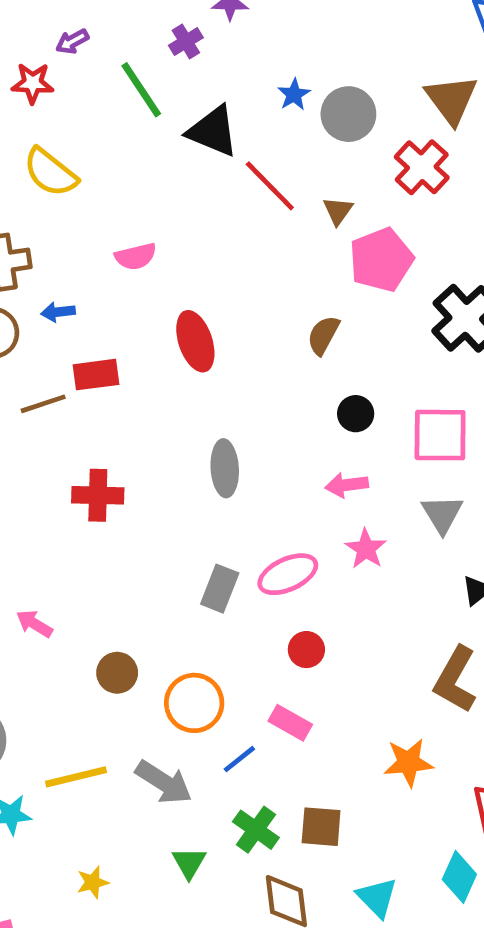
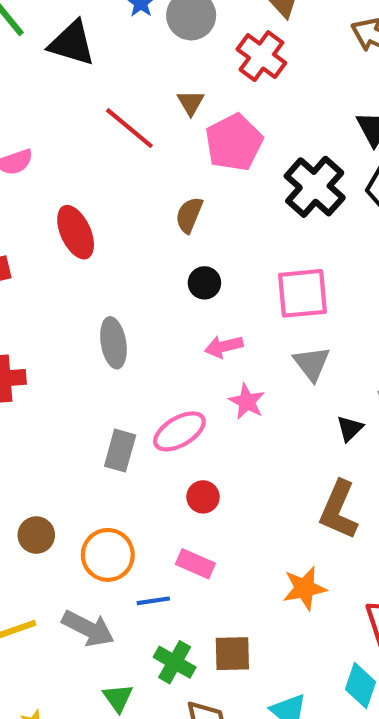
red line: (270, 186) -> (129, 128), moved
black circle: (356, 414) -> (204, 283), moved
blue line: (239, 759) -> (153, 601), turned 36

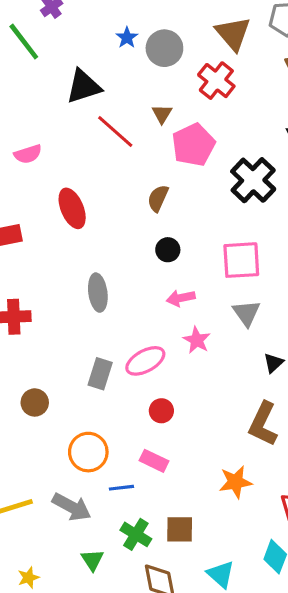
black triangle: (72, 43) -> (84, 86), moved, turned -36
brown circle: (36, 535) -> (35, 402), moved

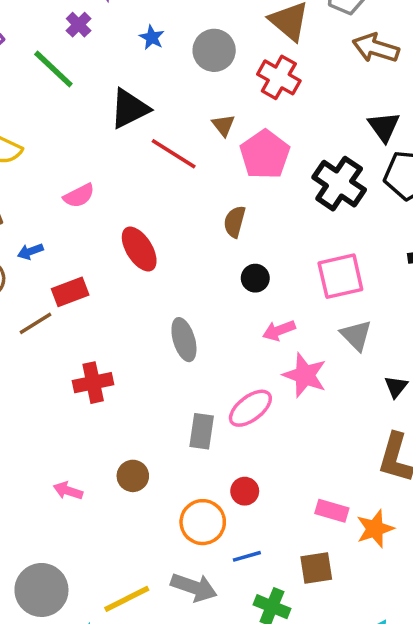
blue star: (127, 38) -> (152, 37), moved
pink star: (197, 340) -> (305, 375), size x1.4
red circle: (161, 411) -> (245, 491), moved
pink rectangle: (154, 461) -> (332, 511), moved
brown square: (180, 529) -> (316, 568), moved

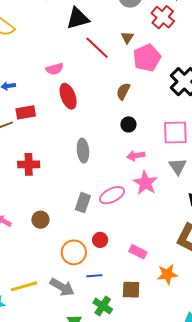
pink semicircle: (79, 196) -> (55, 69), moved
pink rectangle: (332, 511) -> (138, 252), moved

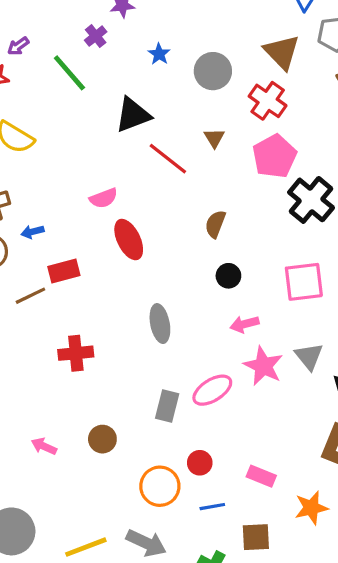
pink pentagon: (147, 58) -> (275, 156), moved
gray triangle: (178, 167) -> (309, 356), moved
blue line: (94, 276) -> (212, 507), moved

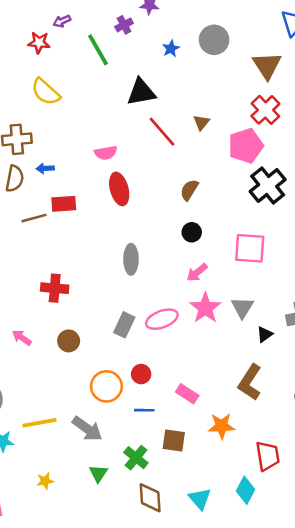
gray circle: (213, 71) -> (214, 40), moved
red cross: (268, 101) -> (265, 110), moved
pink arrow: (245, 324) -> (197, 272), turned -35
red cross: (76, 353) -> (55, 288), moved

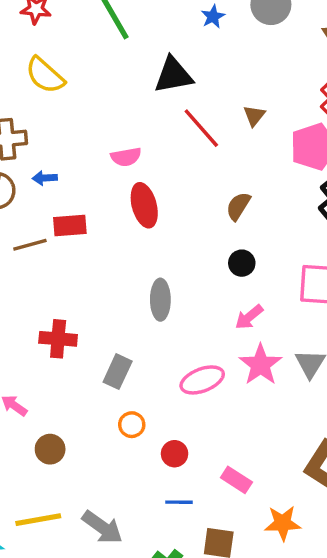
gray rectangle: (124, 325) -> (118, 372), moved
brown circle: (69, 341) -> (50, 449), moved
orange circle: (106, 386) -> (132, 425), moved, size x0.6

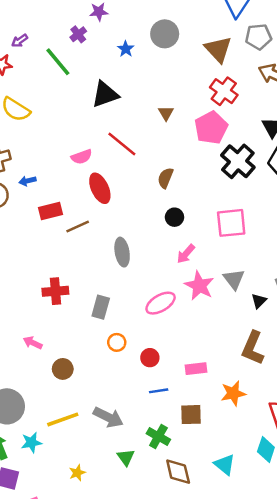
red line: (201, 128) -> (122, 144), moved
brown line: (30, 245) -> (78, 227), moved
pink rectangle: (236, 480) -> (196, 369), turned -30

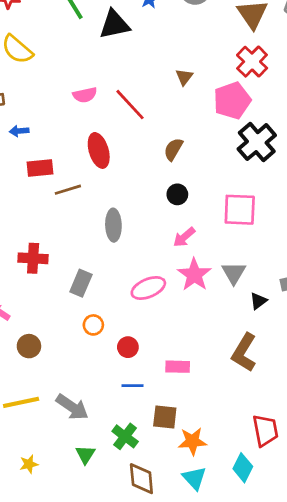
black triangle: (105, 94) -> (114, 24), moved
pink semicircle: (82, 157) -> (85, 95), moved
orange star: (233, 393) -> (192, 441), moved

